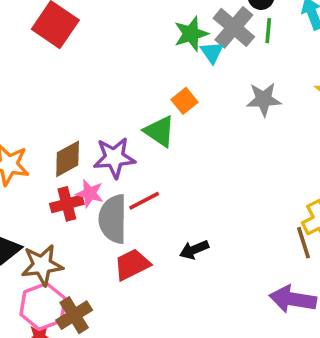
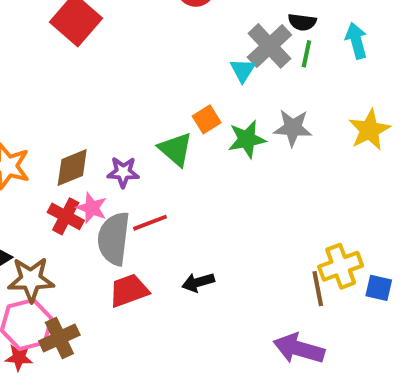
green star: (191, 34) -> (247, 139), moved
purple star: (114, 158) -> (123, 172), size x0.7
red cross: (67, 204) -> (66, 216), turned 36

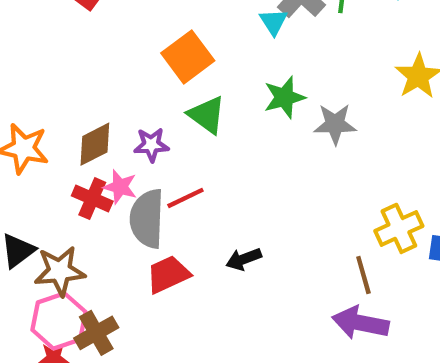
orange square: (207, 119) -> (188, 57), moved, size x1.6
gray star: (293, 128) -> (335, 124), moved
brown line: (318, 289) -> (363, 275), moved

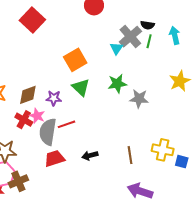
yellow cross: (399, 228) -> (163, 150), turned 30
brown line: (363, 275) -> (130, 155), moved

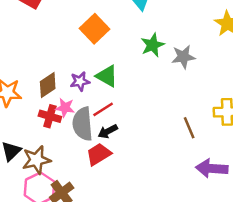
green triangle: (81, 87) -> (107, 76), moved
black arrow: (90, 156) -> (108, 131), moved

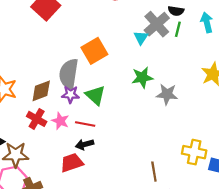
pink star: (65, 108) -> (60, 121), moved
red line: (103, 109) -> (85, 124), turned 30
gray semicircle: (83, 124) -> (69, 74), moved
brown line: (189, 128) -> (154, 172), moved

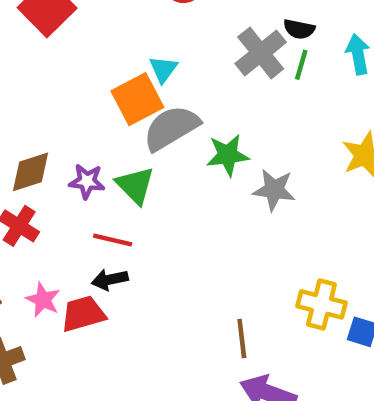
cyan triangle: (141, 38) -> (163, 69), moved
gray semicircle: (69, 74) -> (171, 128), moved, turned 48
pink star: (60, 121) -> (43, 300), moved

